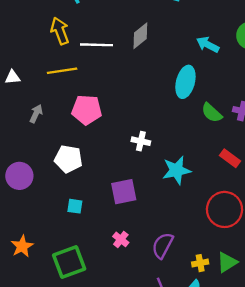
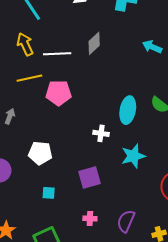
cyan ellipse: (185, 82) -> (128, 110), moved
pink pentagon: (87, 110) -> (59, 93), moved
pink cross: (121, 239) -> (90, 218), turned -32

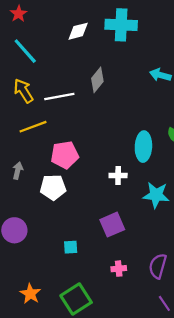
pink pentagon: (59, 93) -> (65, 155), moved
white pentagon: (40, 153) -> (53, 187), moved
cyan star: (133, 156) -> (156, 195), turned 30

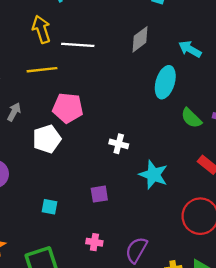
gray diamond: (97, 80) -> (140, 39), moved
cyan ellipse: (143, 147) -> (165, 82), moved
white pentagon: (53, 187) -> (47, 139), turned -30
purple square: (112, 225) -> (99, 194), size x0.7

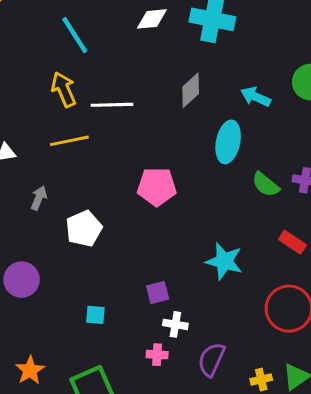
pink pentagon: (68, 108) -> (157, 187), moved
white cross: (119, 144) -> (175, 324), moved

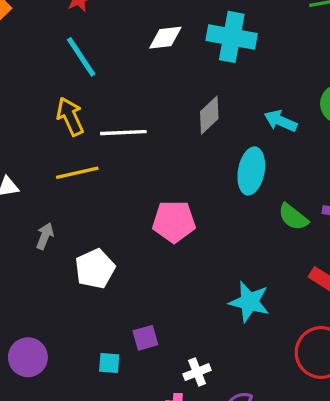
purple circle: (22, 280) -> (28, 357), moved
purple square: (158, 293) -> (145, 338), moved
white cross: (175, 324) -> (197, 372), turned -30

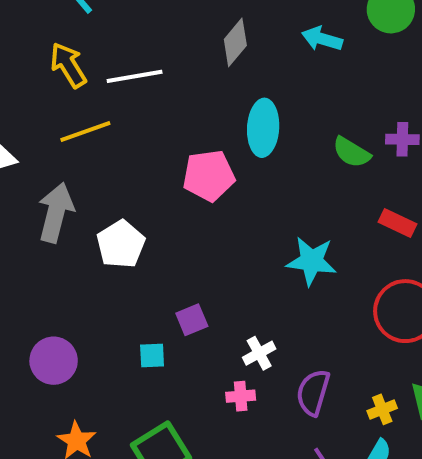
cyan ellipse: (251, 171) -> (263, 128), moved
gray arrow: (45, 236) -> (56, 213), size x1.8

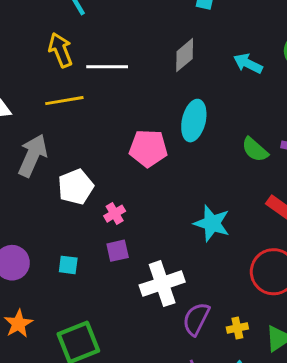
white cross: (259, 353) -> (162, 284), size x1.8
cyan square: (152, 355) -> (68, 265), moved
pink cross: (241, 396) -> (115, 214), moved, turned -36
yellow cross: (382, 409) -> (237, 328), moved

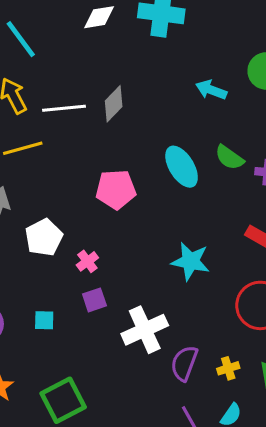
gray diamond: (185, 55) -> (114, 104), moved
cyan ellipse: (194, 121) -> (182, 167), moved, turned -39
green semicircle: (255, 150) -> (229, 157), moved

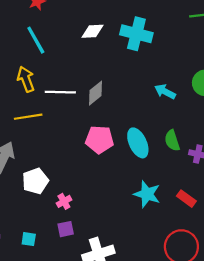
green semicircle: (229, 157) -> (172, 140), turned 30
pink pentagon: (116, 189) -> (99, 140), moved
cyan star: (190, 261) -> (147, 194), moved

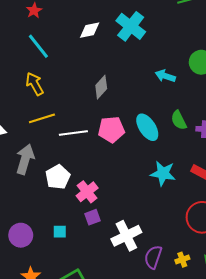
cyan cross: (136, 34) -> (131, 26), turned 32
white line: (60, 92) -> (73, 133), moved
pink cross: (64, 201) -> (87, 192), size x1.5

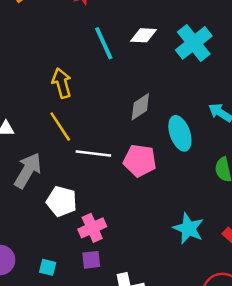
cyan line: (38, 46) -> (104, 43), moved
yellow line: (42, 118) -> (60, 127), turned 60
cyan ellipse: (147, 127) -> (180, 133), moved
white pentagon: (58, 177) -> (62, 201), turned 30

